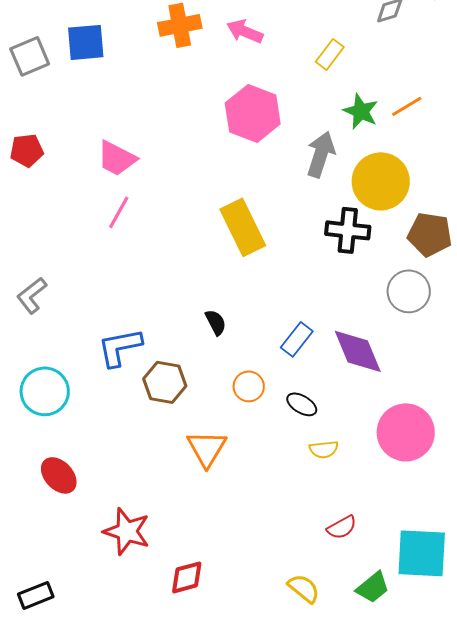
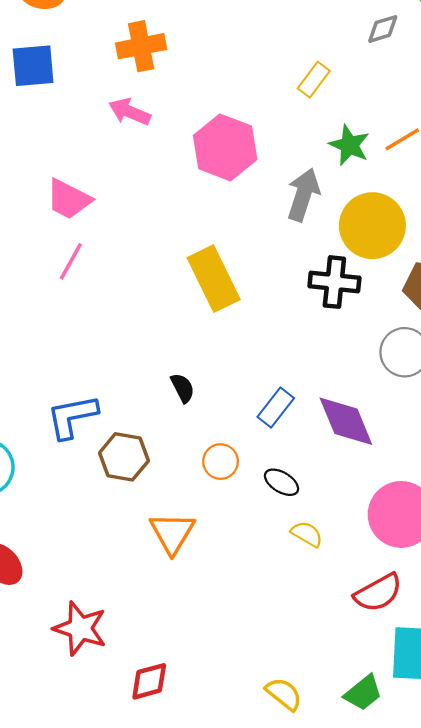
pink arrow: (245, 31) -> (130, 112), moved
yellow semicircle: (324, 449) -> (307, 534), turned -144
red semicircle: (342, 527) -> (378, 593), moved, size x1.4

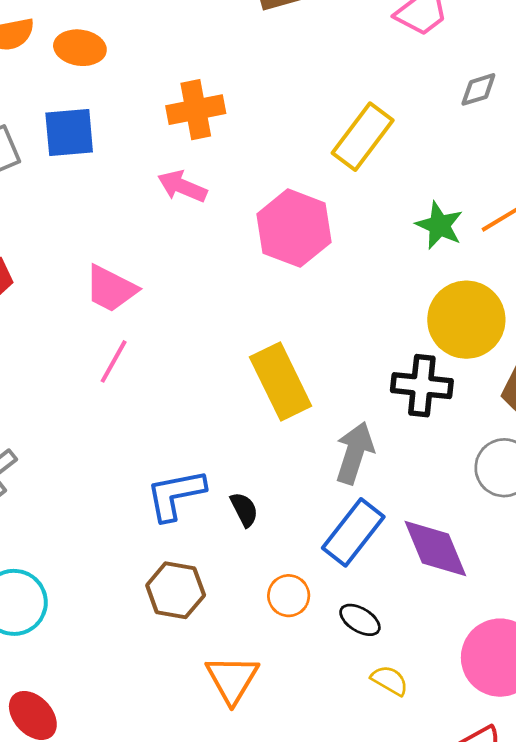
yellow rectangle: (314, 80) -> (363, 137), moved, size x1.6
gray arrow: (303, 195) -> (355, 453), moved
blue rectangle: (276, 407) -> (353, 532), size x1.4
blue L-shape: (72, 417) -> (176, 495), moved

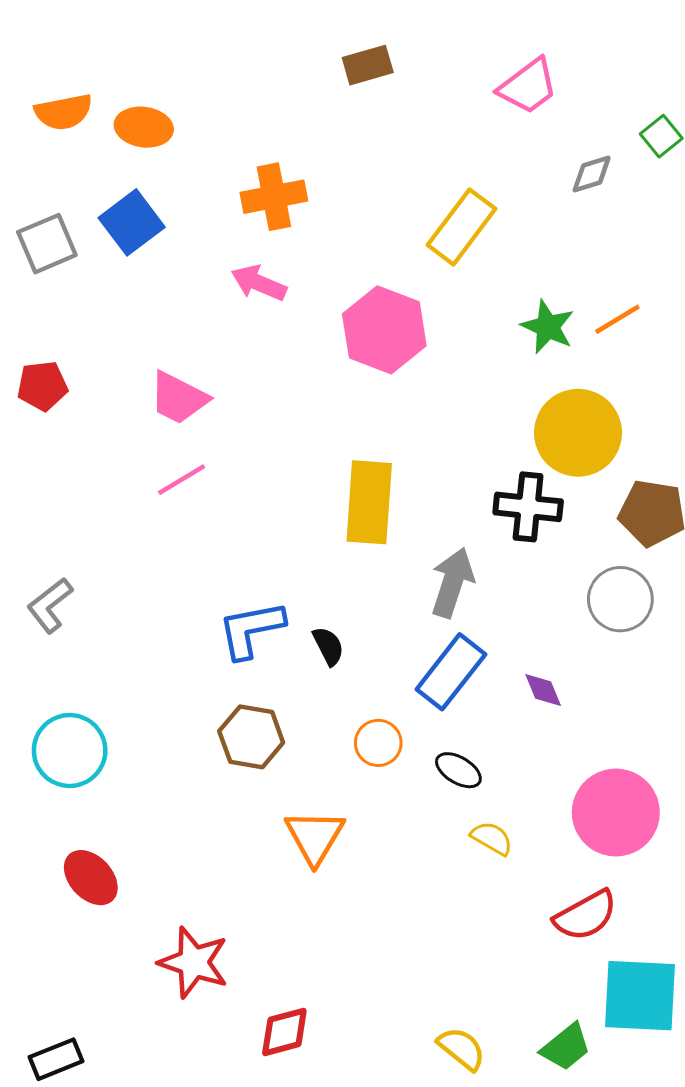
blue square: (69, 133) -> (132, 222), turned -32
pink line: (114, 361) -> (182, 480), turned 30
yellow rectangle: (281, 382) -> (369, 502), turned 30
purple diamond: (435, 549) -> (543, 690), size x0.5

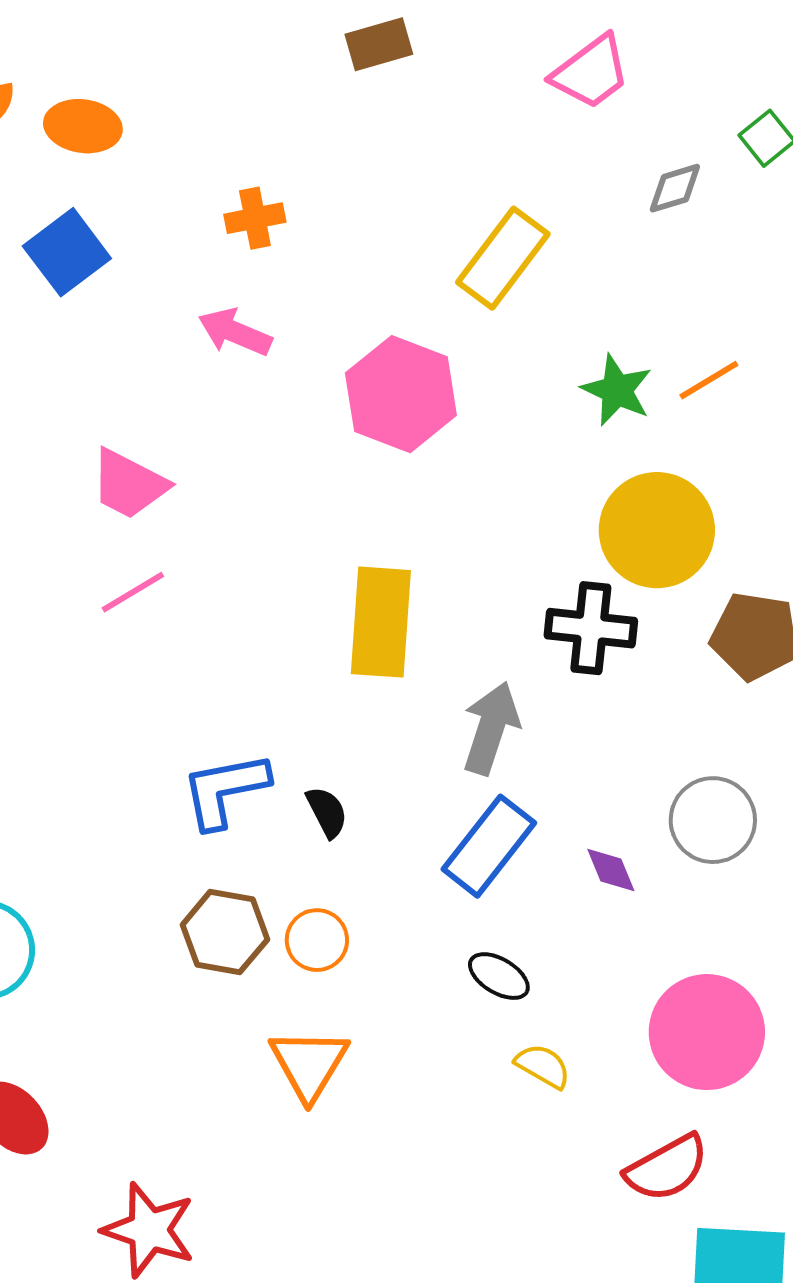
orange cross: (274, 197) -> (255, 218), size x0.7
gray circle: (620, 599) -> (713, 820), moved
orange circle: (378, 743) -> (317, 940), moved

